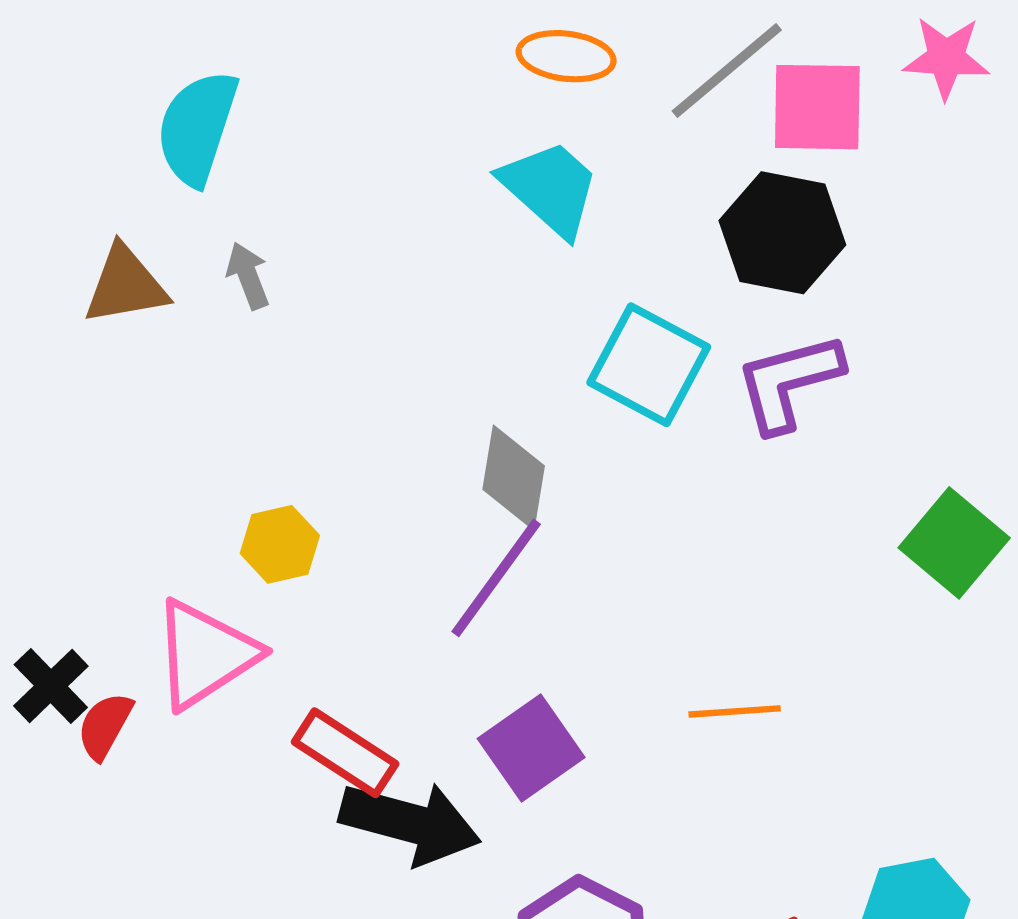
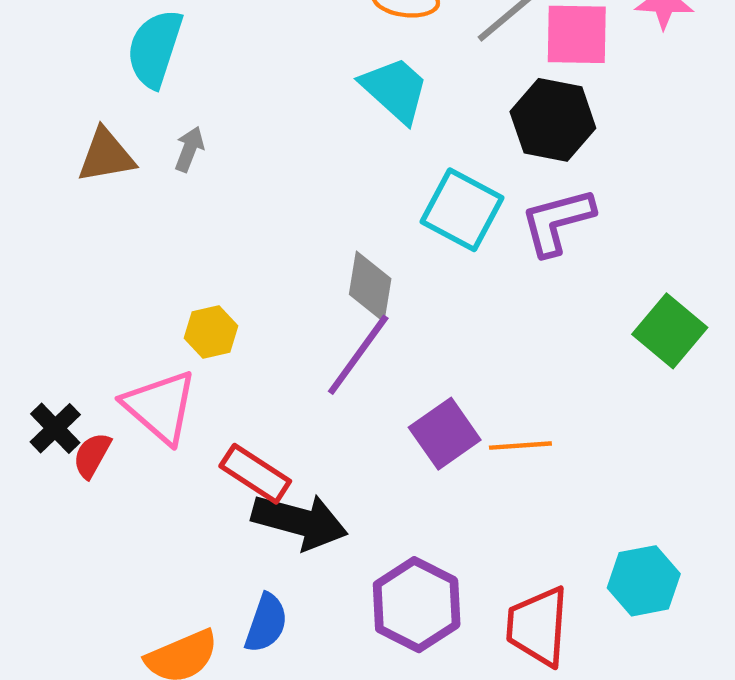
gray arrow: (248, 276) -> (189, 149), turned 42
pink triangle: (205, 654) -> (160, 407), turned -46
purple square: (531, 748) -> (445, 434), moved

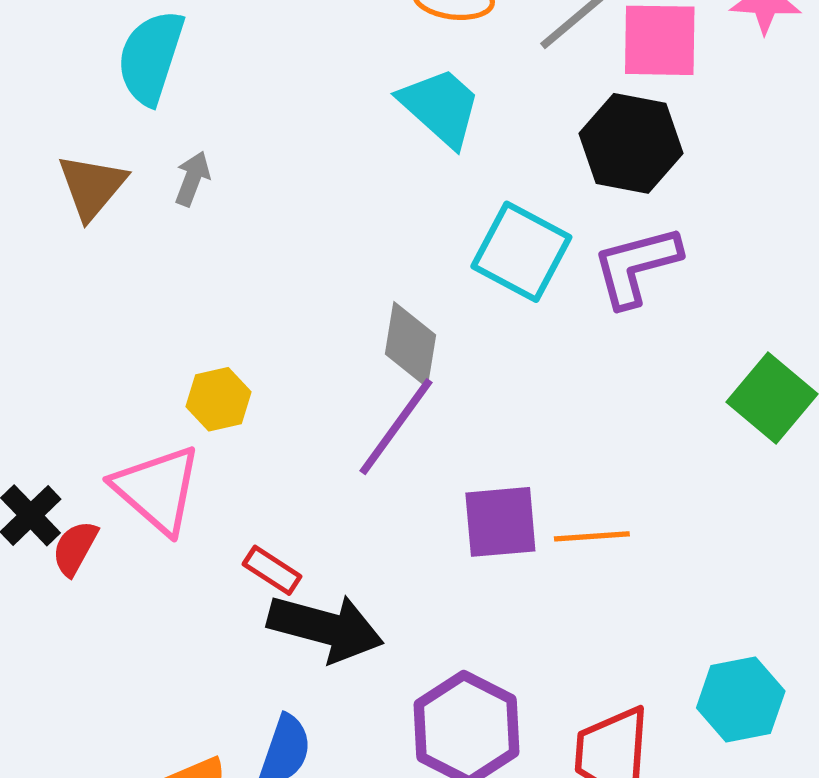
brown triangle: (106, 156) -> (92, 186), turned -40
purple square: (445, 434) -> (500, 522), turned 30
red rectangle: (255, 474) -> (272, 570), size x0.7

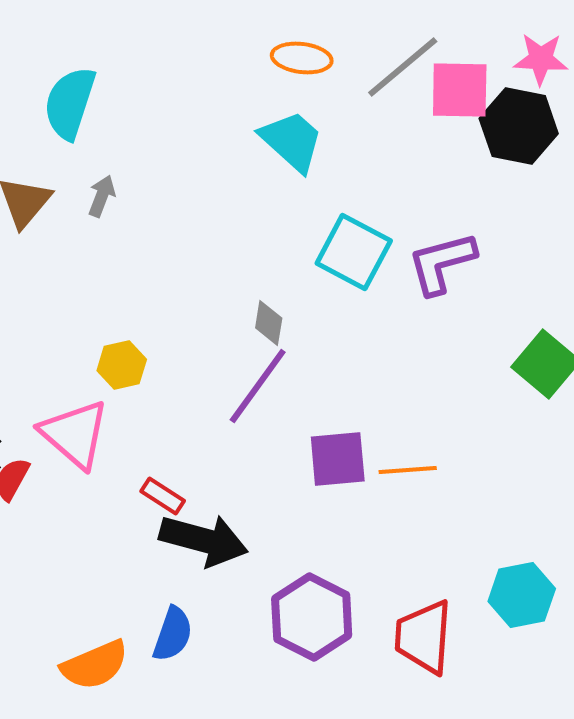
black hexagon: (631, 143) -> (519, 126), moved
gray diamond: (410, 344) -> (269, 323), size x0.7

